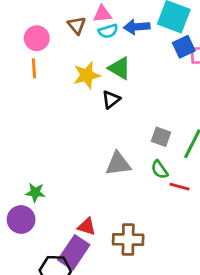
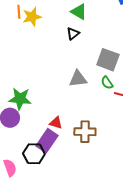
yellow star: (87, 75) -> (32, 17), moved
gray square: (161, 137) -> (108, 60), size x1.6
green star: (35, 192) -> (20, 99), size x1.6

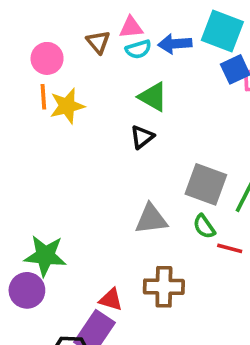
brown cross: (85, 132) -> (164, 287), moved

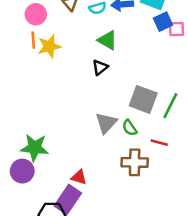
gray triangle: (151, 219) -> (106, 123), turned -40
green semicircle: (204, 226) -> (130, 128), moved
brown cross: (164, 287) -> (135, 162), moved

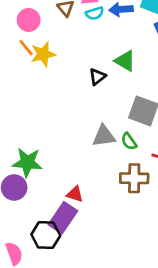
orange line: (33, 40) -> (26, 48), turned -35
green triangle: (107, 40) -> (125, 61), moved
gray triangle: (106, 123) -> (104, 136), turned 40

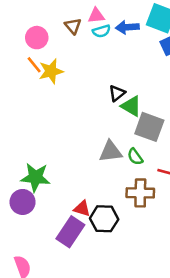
green triangle: (125, 61) -> (131, 106), moved
black triangle: (97, 77) -> (117, 93), moved
black hexagon: (46, 235) -> (104, 219), moved

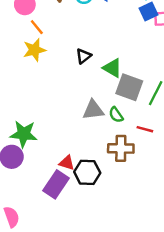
orange line: (34, 65) -> (37, 27), moved
yellow star: (51, 71) -> (34, 50), moved
black triangle: (117, 93) -> (84, 56), moved

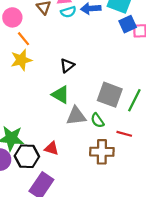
green triangle: (112, 68) -> (60, 95), moved
red triangle: (67, 163) -> (52, 148), moved
black hexagon: (87, 172) -> (27, 156), moved

